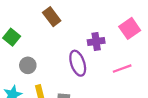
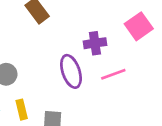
pink line: (122, 69) -> (113, 74), moved

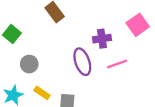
yellow rectangle: (22, 110) -> (42, 93), turned -42

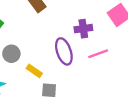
yellow rectangle: (42, 93) -> (34, 71), moved

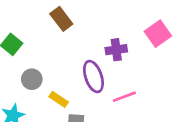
pink line: (98, 54) -> (124, 97), moved

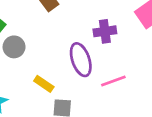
gray circle: (32, 79) -> (14, 47), moved

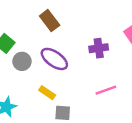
purple ellipse: (81, 60) -> (54, 59), moved, turned -36

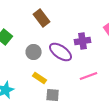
purple ellipse: (54, 59) -> (61, 52), moved
gray circle: (22, 61) -> (34, 52), moved

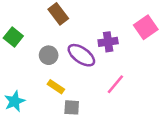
pink line: (89, 76) -> (115, 84), turned -30

